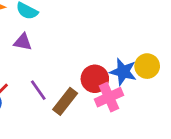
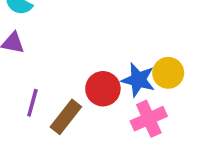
purple line: (38, 90) -> (32, 103), turned 50
pink cross: (109, 97) -> (149, 119), moved

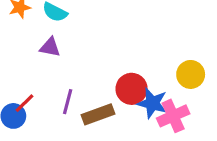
blue star: (138, 80) -> (152, 103), moved
brown rectangle: (66, 117) -> (98, 114), turned 32

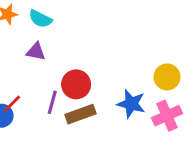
red circle: (132, 89) -> (76, 84), moved
pink cross: (173, 116) -> (167, 116), moved

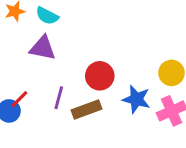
purple triangle: (36, 52) -> (43, 48), size x1.4
red circle: (76, 84) -> (100, 76), moved

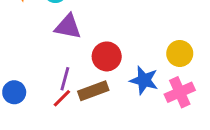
purple triangle: (43, 48) -> (68, 27), moved
red line: (19, 99) -> (62, 98), moved

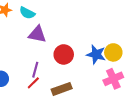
blue star: (144, 80) -> (96, 54), moved
brown rectangle: (93, 91) -> (62, 89), moved

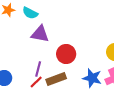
blue star: (96, 54) -> (92, 78), moved
brown rectangle: (62, 89) -> (56, 79), moved

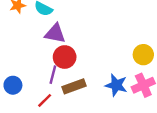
red circle: (66, 54) -> (65, 57), moved
red line: (36, 82) -> (45, 100), moved

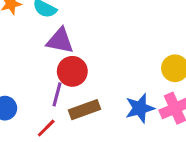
blue star: (116, 85) -> (140, 108), turned -30

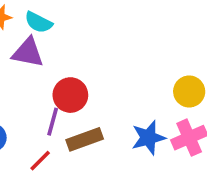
purple triangle: (60, 41) -> (28, 52), moved

